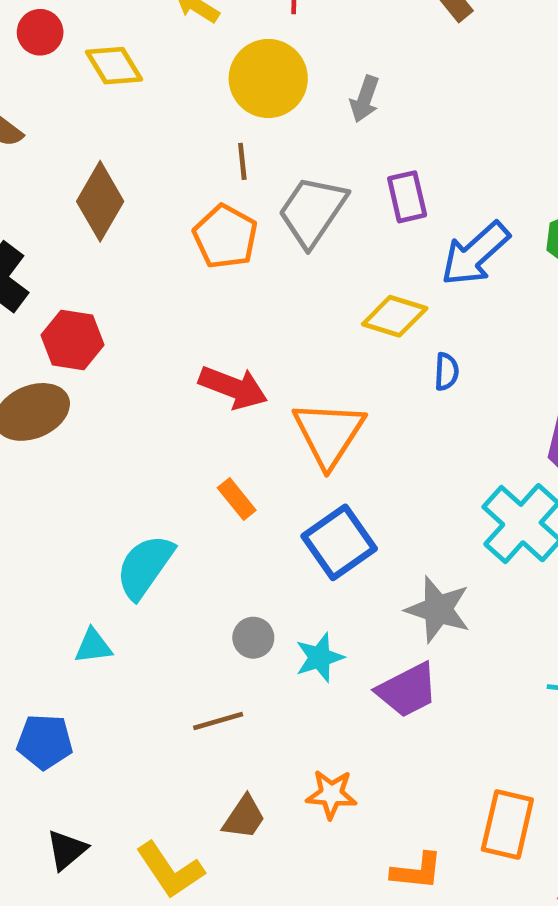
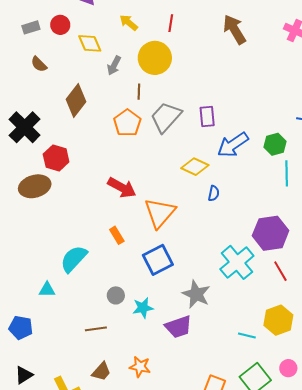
gray arrow: (365, 99) -> (114, 66), moved

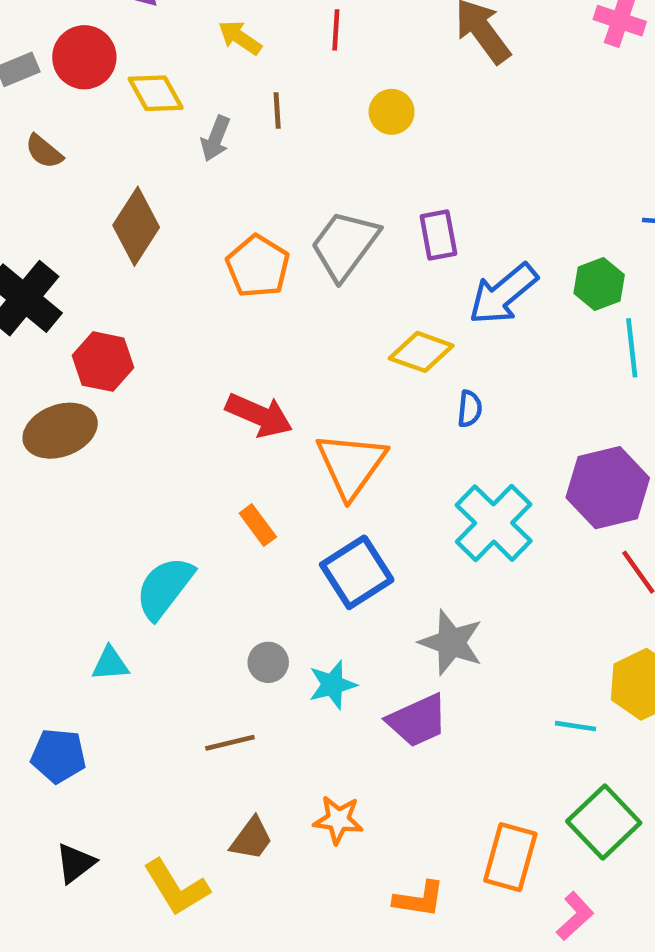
red circle: (60, 25) -> (84, 57), size x1.4
yellow circle: (155, 58) -> (392, 112), moved, size x0.6
brown line: (139, 92) -> (277, 111), moved
cyan cross: (237, 262) -> (494, 523), moved

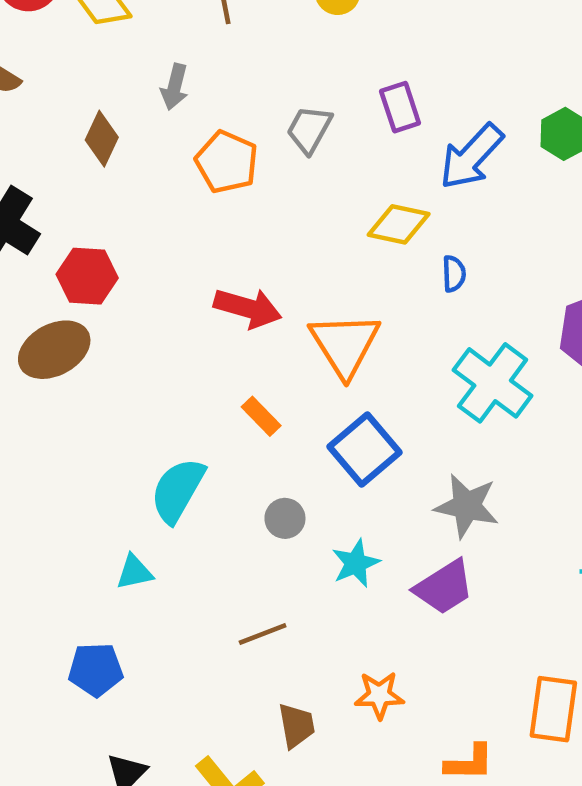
gray arrow: (216, 139) -> (175, 87), moved
brown diamond: (136, 226) -> (102, 139), size x0.7
gray trapezoid: (345, 245) -> (309, 129), size x0.7
gray circle: (268, 662) -> (285, 518), moved
brown trapezoid: (251, 839) -> (296, 726), turned -39

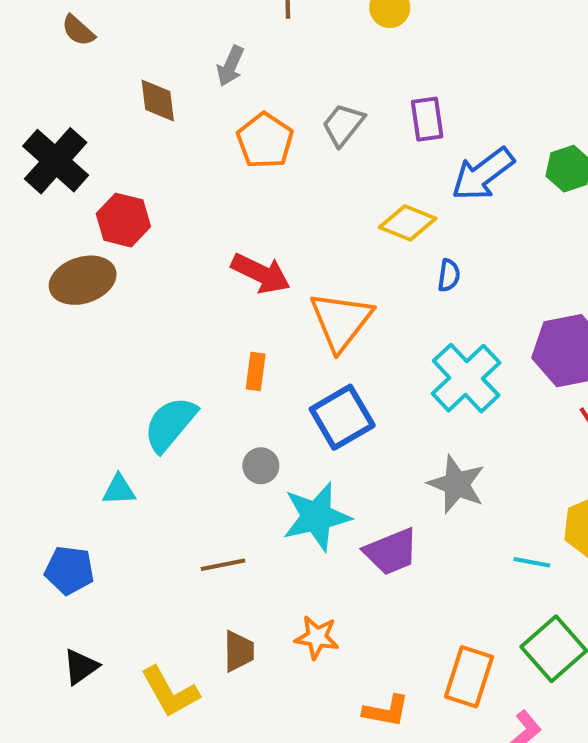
brown diamond: (102, 139) -> (158, 100), turned -42
orange rectangle: (261, 416) -> (256, 372), turned 42
gray star: (467, 506) -> (457, 484), moved
cyan star: (356, 563) -> (317, 517), size x1.6

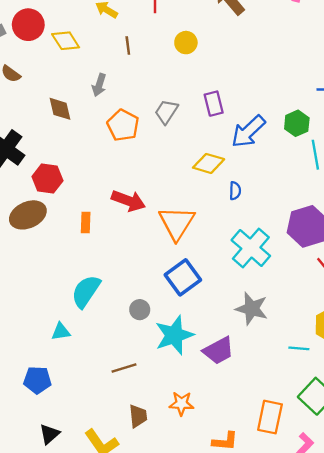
orange rectangle: (256, 372) -> (86, 222), moved

